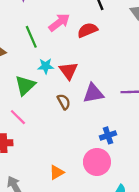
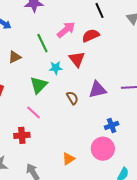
red triangle: (68, 71) -> (77, 59), moved

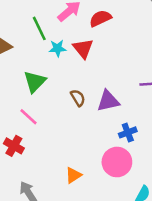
cyan star: (56, 68) -> (58, 48), moved
purple triangle: (97, 90) -> (108, 101), moved
red cross: (22, 135) -> (14, 146), turned 35

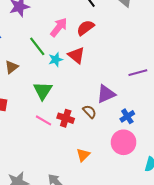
brown semicircle: (78, 98) -> (90, 112), moved
red cross: (14, 146) -> (66, 118), moved
orange triangle: (73, 175) -> (83, 155), moved

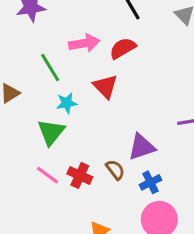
pink arrow: (59, 27) -> (84, 43), turned 36
cyan star: (56, 60) -> (67, 103), moved
blue cross: (127, 116) -> (150, 182), moved

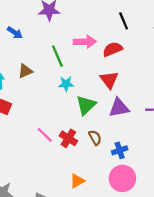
red triangle: (105, 87) -> (109, 80), moved
green triangle: (51, 132) -> (86, 105), moved
purple triangle: (142, 147) -> (119, 108), moved

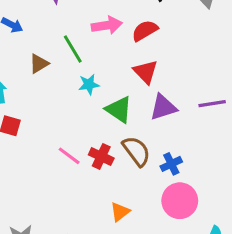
brown triangle: (25, 71) -> (39, 64), moved
green triangle: (86, 105) -> (119, 109), turned -35
brown semicircle: (95, 138) -> (136, 151), size x1.5

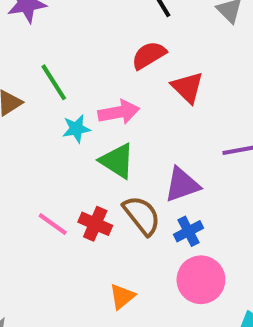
pink arrow: (107, 25) -> (119, 112), moved
red triangle: (146, 72) -> (187, 87), moved
purple triangle: (163, 107) -> (182, 185), moved

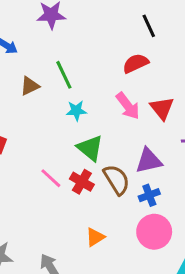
red triangle: (187, 87) -> (162, 108), moved
pink arrow: (119, 112) -> (128, 106), moved, turned 56
green triangle: (117, 161) -> (90, 148), moved

